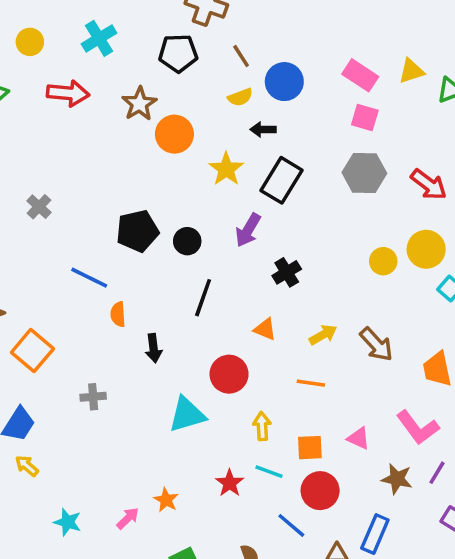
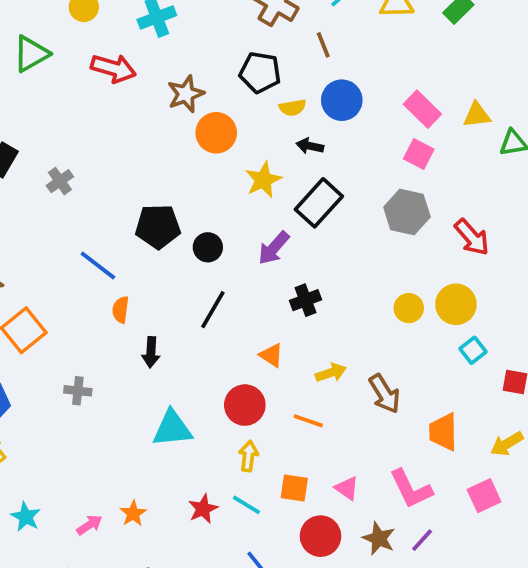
black pentagon: (178, 53) -> (260, 72), moved
brown line: (241, 56) -> (323, 45), moved
red circle: (229, 374) -> (245, 405), moved
red circle: (320, 491) -> (321, 536), moved

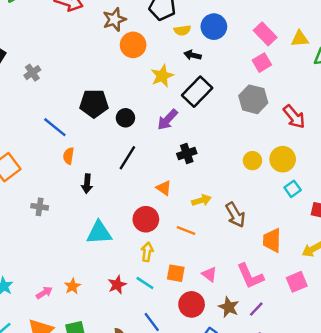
pink square: (419, 154) -> (262, 63), turned 30

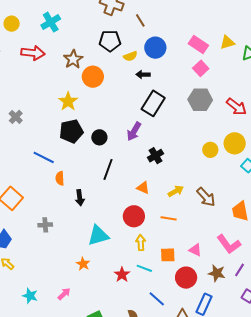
yellow star: (162, 76) -> (68, 101), moved
orange star: (72, 286) -> (83, 264), moved

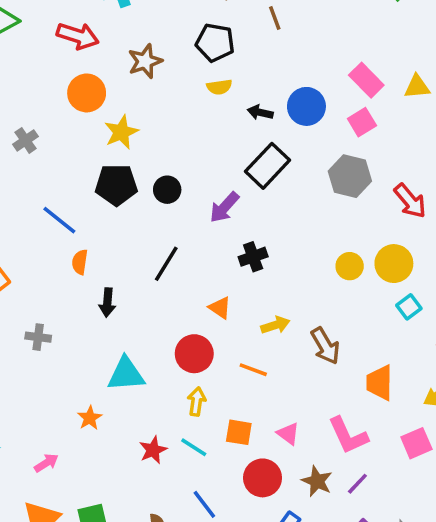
blue circle: (155, 48) -> (306, 106), moved
yellow semicircle: (130, 56) -> (219, 87), moved
orange circle: (93, 77) -> (87, 93), moved
black circle: (99, 137) -> (167, 190), moved

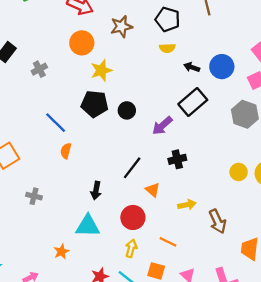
black line: (166, 264) -> (132, 168), moved
black arrow: (107, 303) -> (96, 191), moved
orange line: (253, 370) -> (168, 242), moved

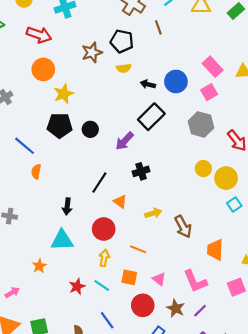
brown star: (121, 27) -> (92, 52), moved
yellow circle: (239, 172) -> (203, 169), moved

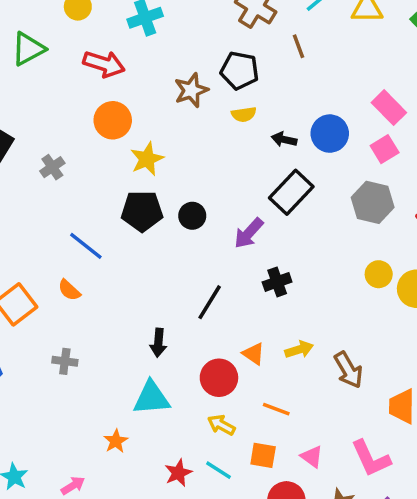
orange semicircle: (36, 172) -> (69, 290), moved, turned -56
orange triangle: (120, 202) -> (254, 354), moved
yellow arrow: (104, 258) -> (221, 425), turned -70

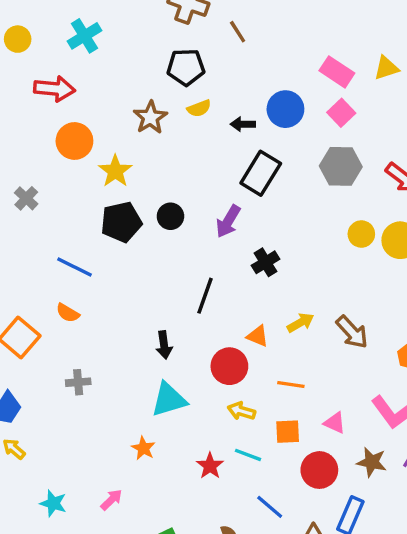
brown star: (191, 90) -> (150, 117), moved

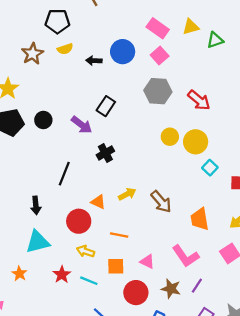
black rectangle: (261, 173) -> (106, 106), moved, size x0.7
purple arrow: (228, 221) -> (82, 125), turned -85
red star: (210, 466) -> (62, 275), moved

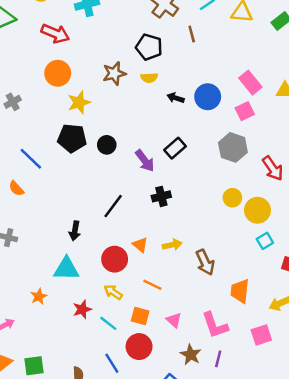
purple line: (197, 286) -> (218, 359), turned -35
red circle: (136, 293) -> (139, 347), moved

